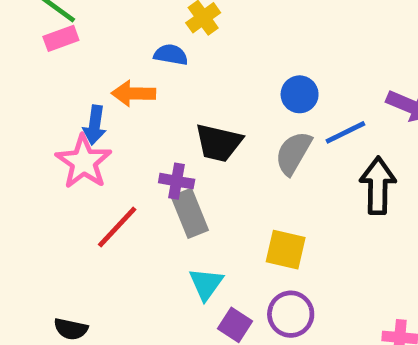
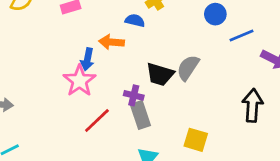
blue circle: (300, 94) -> (215, 14), moved
blue line: (345, 132) -> (242, 36), moved
gray semicircle: (293, 153) -> (188, 68), moved

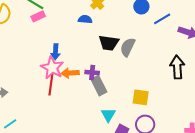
orange arrow: (111, 42) -> (70, 73), moved
black trapezoid: (160, 74) -> (109, 43), moved
red line: (97, 120) -> (51, 85), moved, turned -30

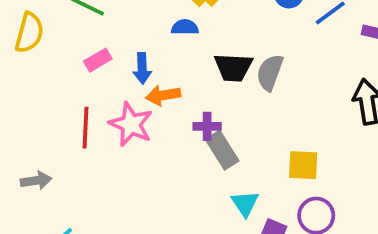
pink rectangle: (38, 16) -> (98, 60), moved
blue arrow: (56, 52) -> (142, 68), moved
orange arrow: (70, 73) -> (163, 95), moved
red line: (51, 85) -> (86, 128), moved

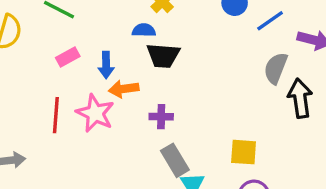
black trapezoid: (233, 67) -> (163, 56), moved
gray semicircle: (270, 72) -> (276, 68), moved
gray rectangle: (222, 150) -> (175, 160), moved

